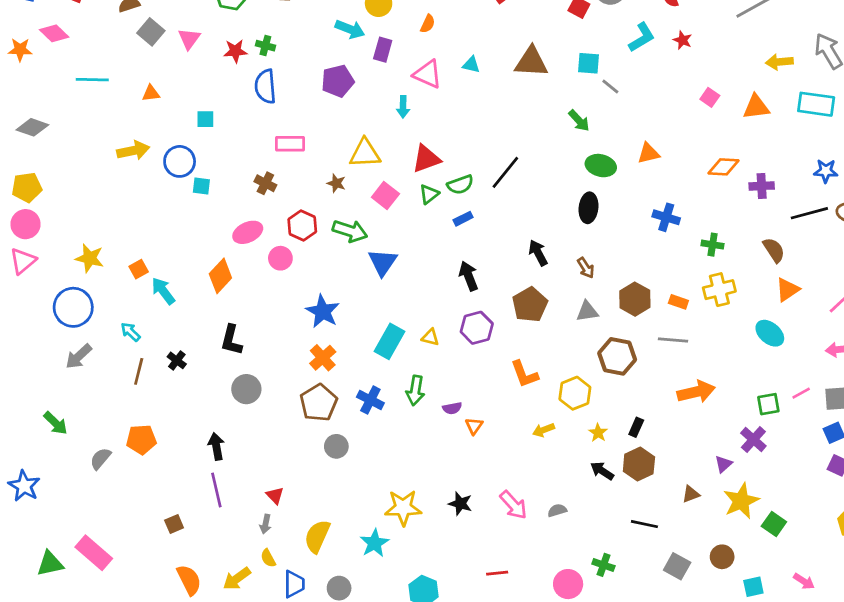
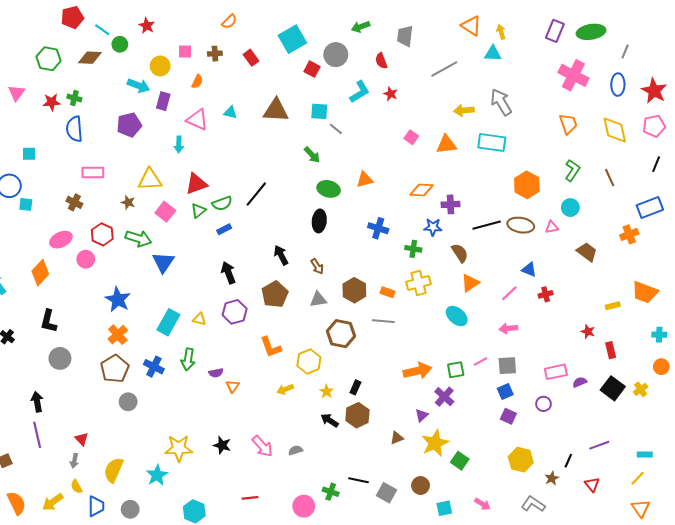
blue star: (826, 171) -> (433, 227), moved
orange arrow: (696, 392) -> (417, 371), moved
black line: (644, 524) -> (359, 480), moved

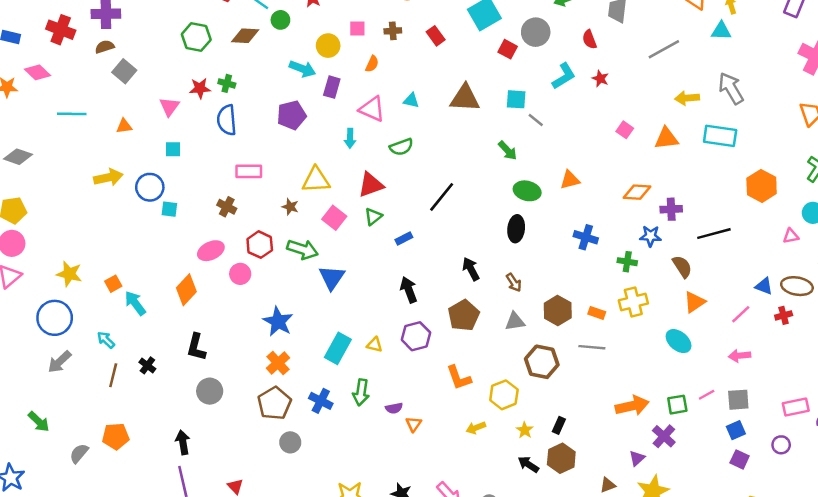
pink triangle: (17, 93) -> (169, 107), moved
green semicircle: (222, 203) -> (401, 147), moved
brown ellipse: (521, 225) -> (797, 286), moved

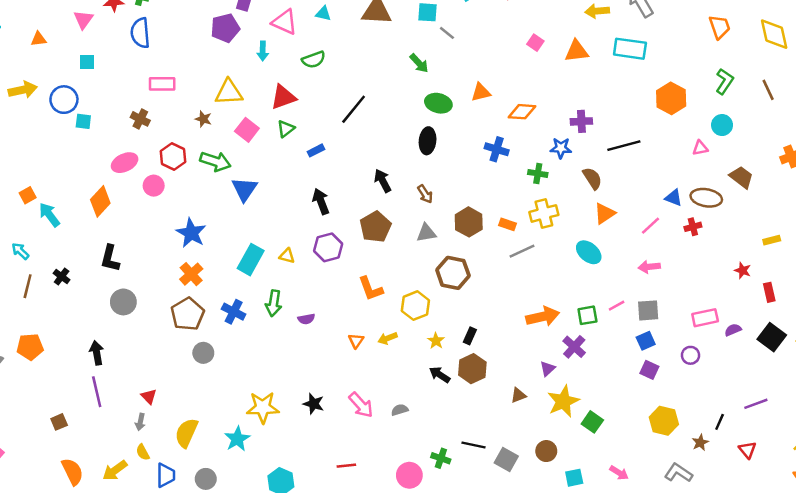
purple pentagon: (291, 115) -> (225, 28), moved
orange diamond: (637, 192) -> (522, 112), moved
gray line: (592, 347) -> (522, 251), moved, turned -30
orange triangle: (414, 424) -> (356, 341), moved

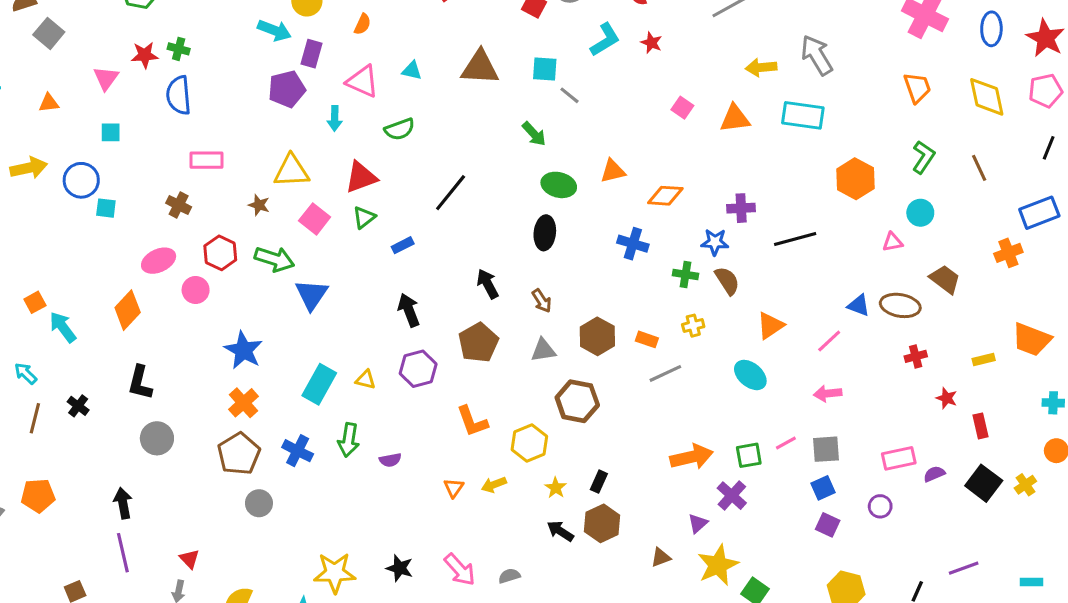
brown semicircle: (592, 178) -> (727, 281), moved
yellow cross: (544, 213) -> (693, 326), size x0.6
red cross: (693, 227) -> (916, 356), moved

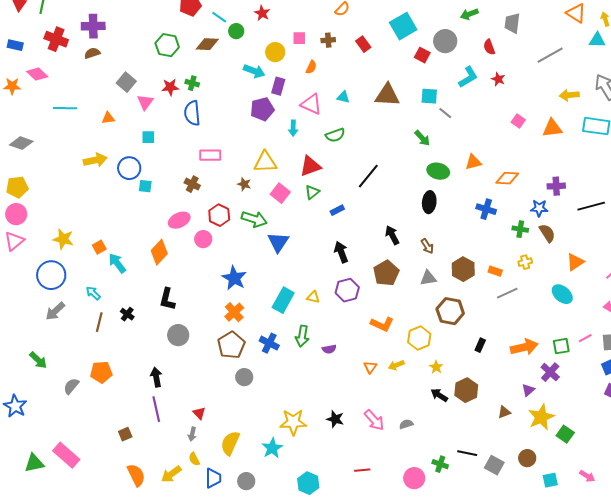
gray square: (49, 33) -> (126, 82), moved
orange L-shape: (472, 421) -> (382, 324), turned -45
black rectangle: (599, 482) -> (480, 345), moved

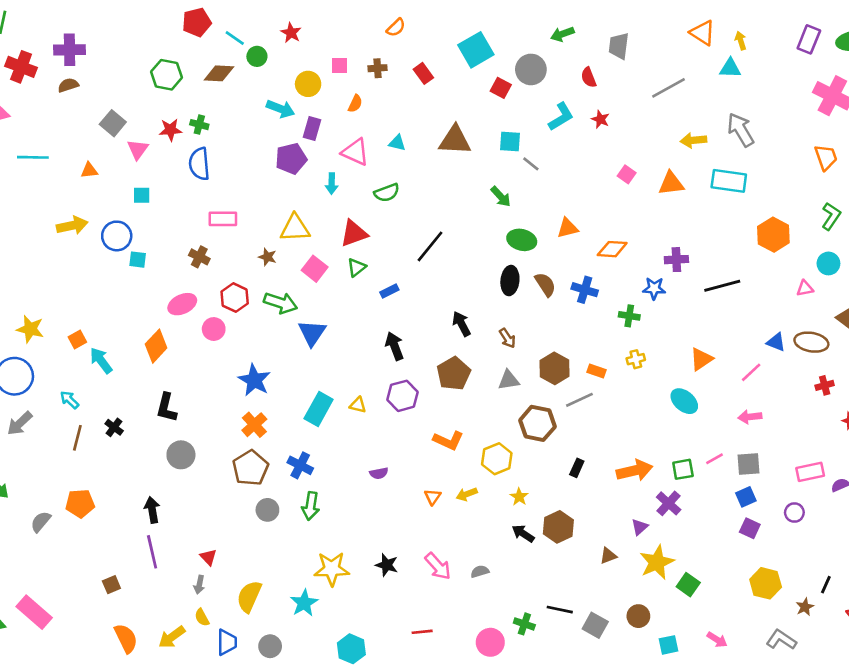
brown semicircle: (547, 233) -> (545, 284), moved
gray line: (507, 293) -> (579, 400), moved
green arrow: (302, 336) -> (311, 506), moved

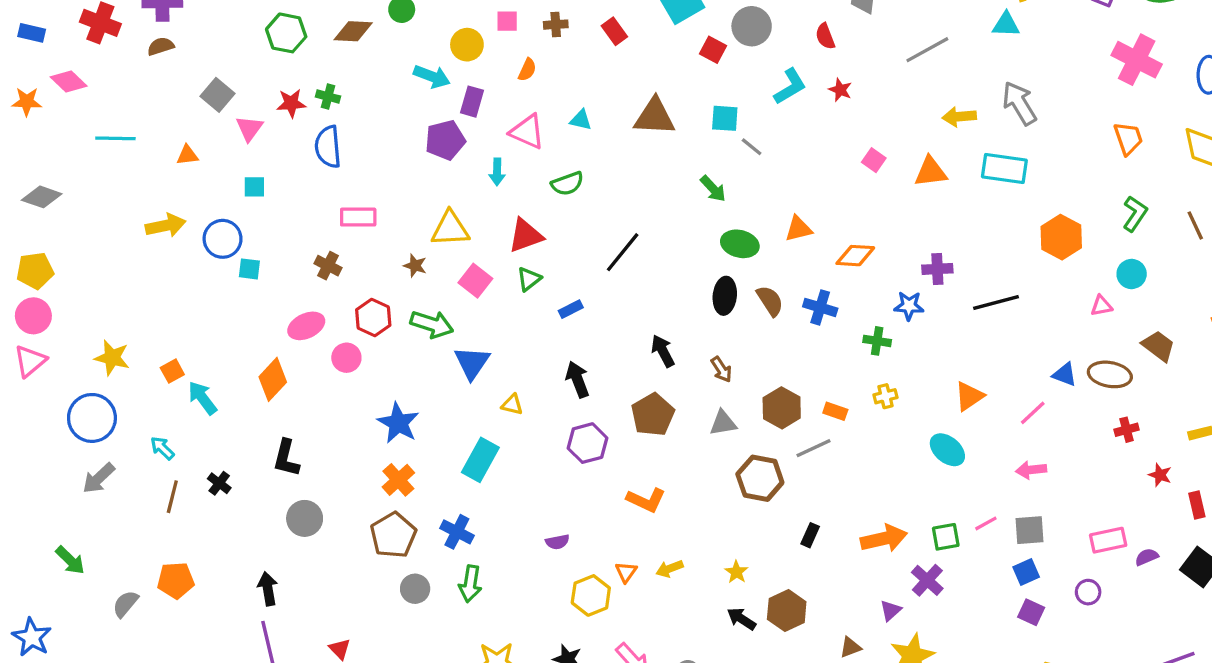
yellow triangle: (358, 405) -> (512, 405), moved
yellow hexagon: (497, 459) -> (591, 595), moved

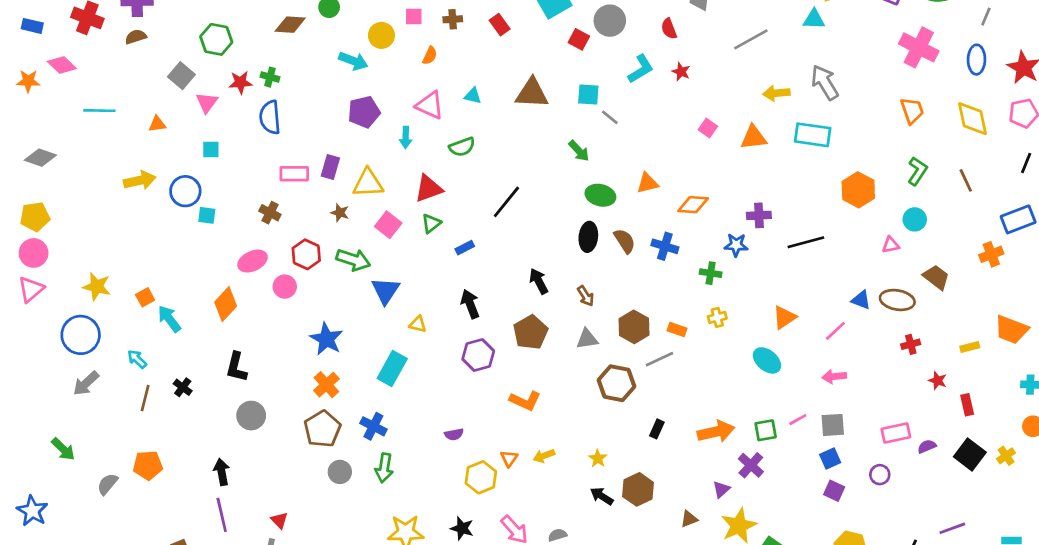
green hexagon: (286, 33) -> (216, 39), moved
purple rectangle: (472, 102) -> (330, 167), moved

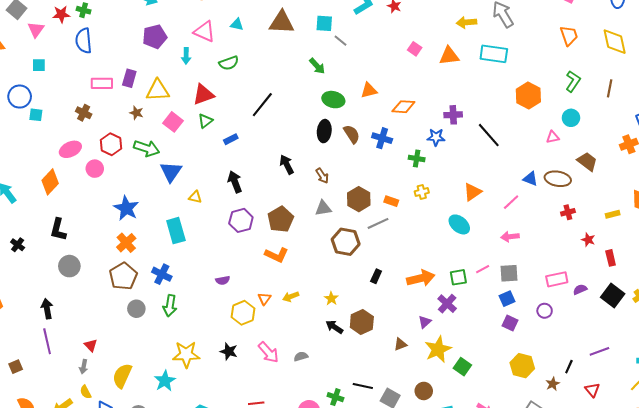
brown line: (966, 180) -> (610, 88), turned 36
black line: (806, 242) -> (489, 135), turned 64
brown pentagon: (531, 332) -> (281, 219), moved
cyan rectangle: (392, 368) -> (176, 231), turned -45

